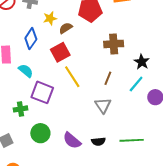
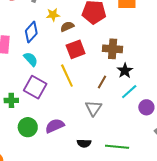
red square: (60, 52) -> (76, 49), moved
black star: (142, 62) -> (125, 71), moved
cyan semicircle: (26, 71) -> (31, 59), moved
purple semicircle: (72, 140) -> (55, 126), moved, turned 108

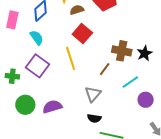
red square: (76, 49) -> (82, 34), turned -36
brown cross: (113, 49) -> (122, 51), moved
black star: (125, 71) -> (145, 53), moved
black semicircle: (84, 143) -> (94, 118), moved

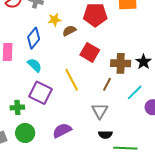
red square: (82, 34) -> (90, 52), moved
green circle: (25, 105) -> (25, 133), moved

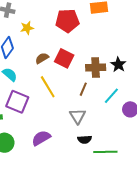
brown semicircle: (69, 31) -> (42, 58), moved

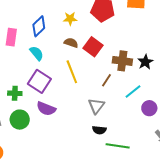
yellow star: (27, 28) -> (70, 19), moved
brown semicircle: (42, 58) -> (71, 43), turned 40
purple semicircle: (41, 138) -> (46, 109), moved, turned -138

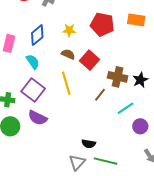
gray triangle: (96, 106) -> (77, 162), moved

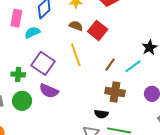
cyan semicircle: (33, 62) -> (32, 32), moved, turned -77
brown cross: (118, 77) -> (115, 92), moved
cyan line: (126, 108) -> (133, 66), moved

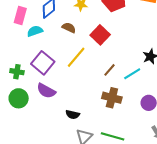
brown semicircle: (76, 26) -> (69, 28), moved
yellow line: (76, 55) -> (76, 57), turned 55
black semicircle: (101, 114) -> (73, 114), moved

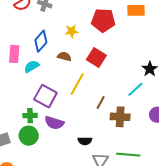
brown line: (109, 70) -> (101, 102), moved
green cross: (17, 72) -> (30, 116), moved

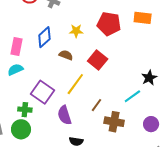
cyan semicircle: (32, 66) -> (15, 70), moved
purple semicircle: (54, 123) -> (64, 115), moved, turned 48

